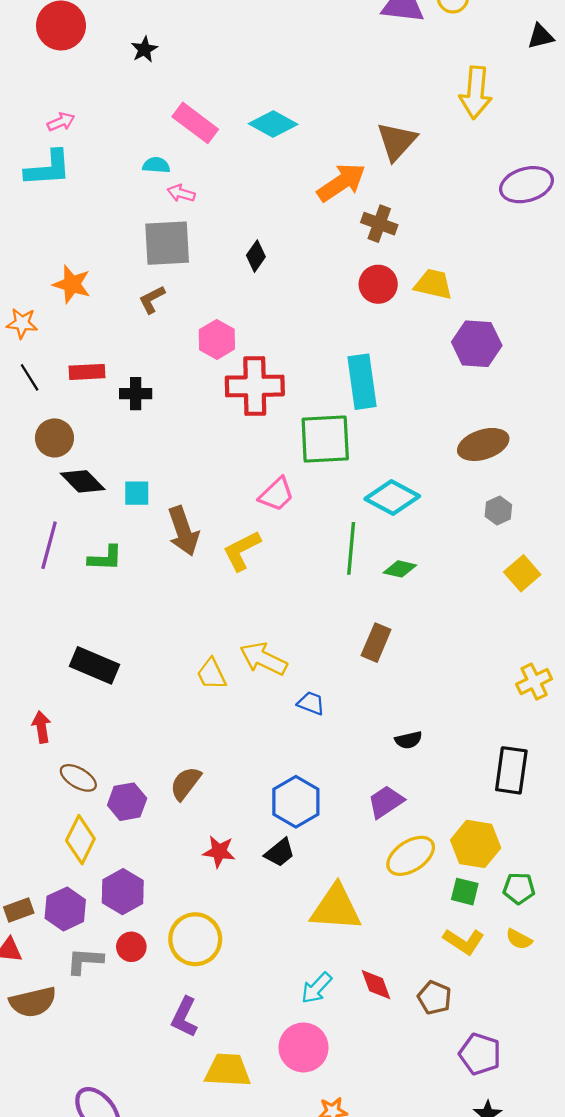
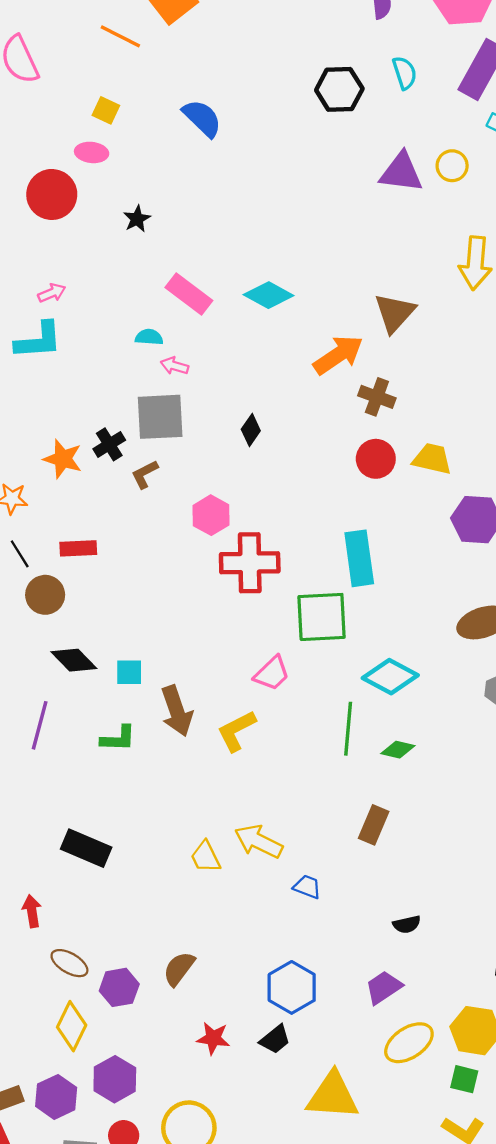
black cross: (136, 394) -> (109, 444), moved, turned -32
brown circle: (54, 438) -> (45, 595), moved
green L-shape: (105, 558) -> (118, 739), moved

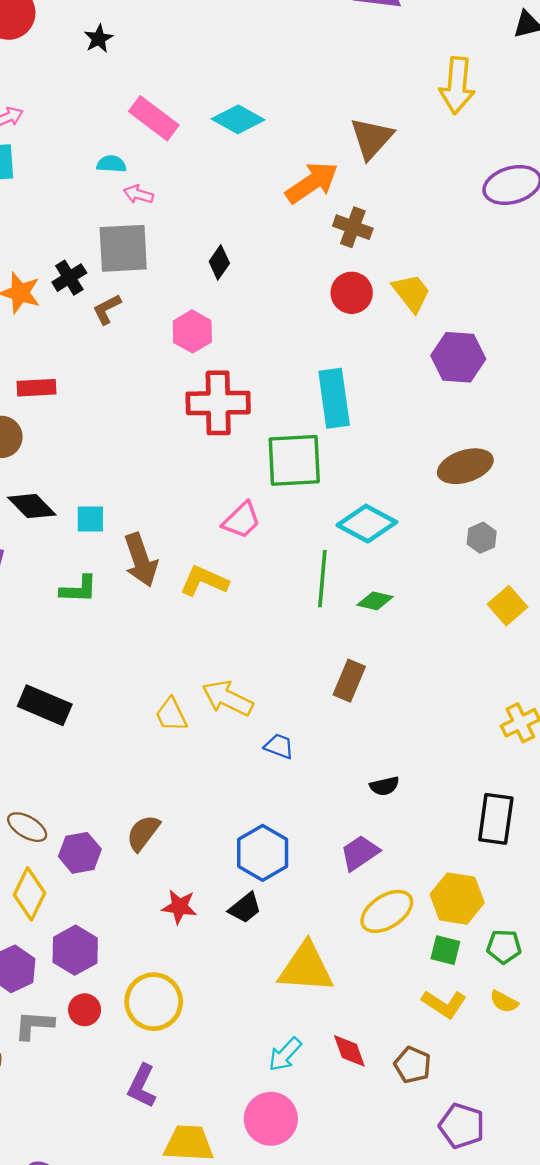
yellow trapezoid: (432, 459) -> (411, 293), turned 39
pink hexagon: (211, 515) -> (192, 331), moved
yellow L-shape: (236, 731) -> (204, 581), turned 51

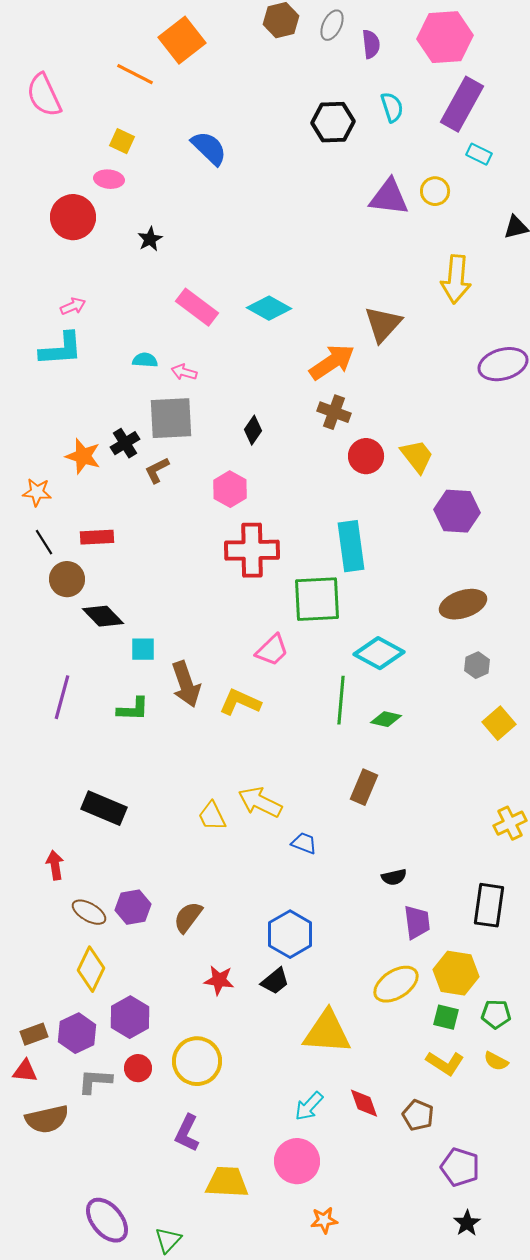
cyan semicircle: (111, 164) -> (145, 360), moved
brown cross: (353, 227) -> (334, 412), moved
black diamond: (32, 506) -> (103, 616), moved
purple hexagon: (80, 853) -> (133, 907), moved
purple trapezoid: (360, 853) -> (417, 922), moved, turned 117

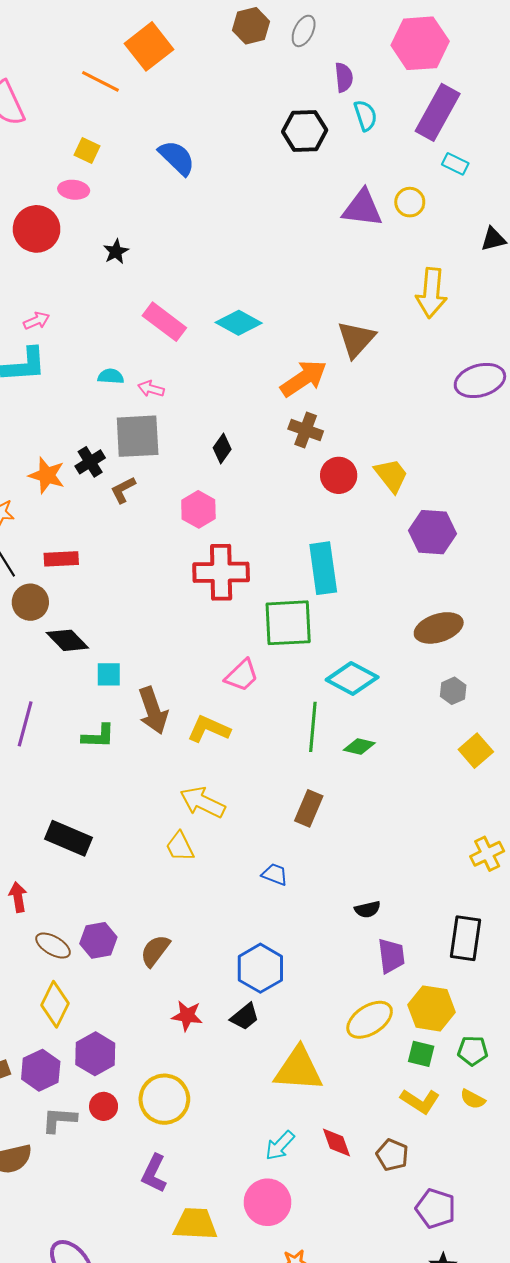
purple semicircle: (371, 44) -> (344, 77), moved
brown rectangle: (364, 787) -> (309, 808), moved
yellow arrow: (260, 802) -> (203, 802), moved

